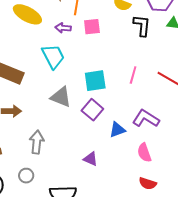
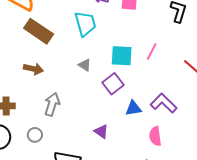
pink line: (133, 75) -> (152, 52), moved
gray triangle: (61, 97) -> (85, 65), size x0.6

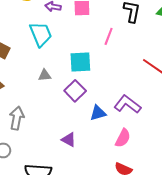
pink line: (152, 52) -> (109, 36), moved
gray triangle: (85, 65) -> (45, 75), turned -32
pink semicircle: (155, 136) -> (123, 138), turned -138

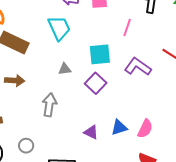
purple L-shape: (127, 104) -> (138, 67), moved
blue triangle: (98, 113) -> (119, 127), moved
gray arrow: (17, 118) -> (49, 105), moved

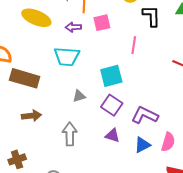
cyan trapezoid: (59, 28) -> (67, 57), turned 128
purple L-shape: (138, 67) -> (145, 115), moved
purple triangle: (91, 132) -> (112, 135), moved

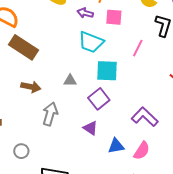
cyan trapezoid: (67, 57) -> (91, 42), moved
purple L-shape: (145, 115) -> (145, 117), moved
brown arrow: (31, 116) -> (31, 87), moved

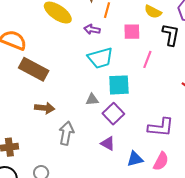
pink square: (114, 17) -> (132, 32), moved
cyan trapezoid: (91, 42) -> (100, 58), turned -32
gray triangle: (70, 81) -> (92, 100), moved
purple L-shape: (145, 117) -> (161, 127), turned 148

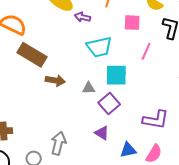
purple arrow: (92, 29) -> (82, 17), moved
brown arrow: (45, 108) -> (55, 80), moved
gray arrow: (66, 133) -> (58, 143), moved

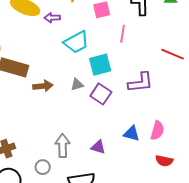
purple L-shape: (156, 120) -> (141, 83), moved
purple triangle: (102, 133) -> (98, 147), moved
blue triangle: (128, 150) -> (132, 134), turned 42

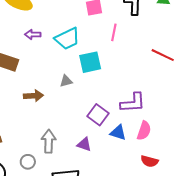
purple arrow: (52, 18) -> (33, 34), moved
purple L-shape: (141, 83) -> (133, 103), moved
brown arrow: (43, 86) -> (33, 96), moved
purple square: (101, 94) -> (98, 115), moved

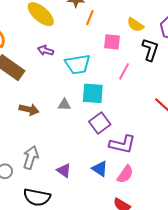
purple square: (98, 115) -> (100, 123), moved

